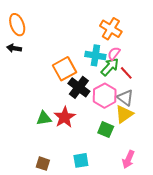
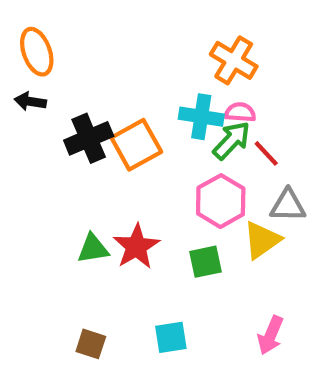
pink semicircle: (114, 53) -> (240, 112), turned 56
black cross: (79, 87) -> (89, 138), moved, turned 30
gray triangle: (125, 98) -> (288, 205), moved, turned -36
green square: (106, 130) -> (206, 262), moved, turned -35

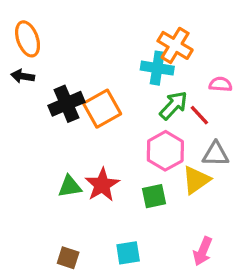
pink semicircle: (240, 112) -> (220, 84), moved
cyan cross: (201, 117) -> (157, 68), moved

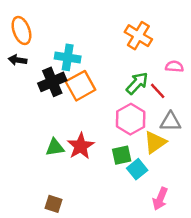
cyan cross: (157, 68) -> (68, 57), moved
cyan square: (128, 253) -> (137, 169), moved, turned -30

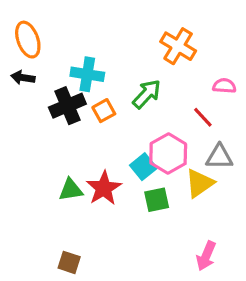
green arrow: (137, 83) -> (147, 94), moved
orange square: (81, 86) -> (104, 111), size x0.6
cyan square: (137, 169) -> (143, 167), moved

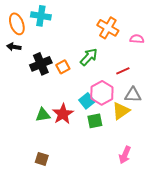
cyan cross: (87, 74) -> (41, 16), moved
pink semicircle: (224, 86) -> (137, 39), moved
red line: (203, 117) -> (123, 71), turned -72

